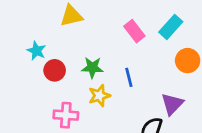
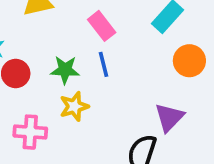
pink rectangle: (134, 31) -> (102, 26), moved
blue line: (129, 77) -> (103, 64), moved

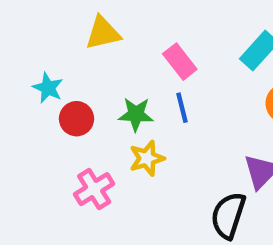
pink cross: (30, 132) -> (94, 189), turned -36

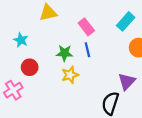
red circle: (77, 119) -> (30, 67), moved
pink cross: (94, 189) -> (13, 90), moved

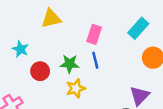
pink rectangle: (86, 27) -> (94, 34), turned 56
red circle: (30, 67) -> (40, 71), moved

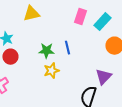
pink rectangle: (94, 34) -> (80, 17), moved
red circle: (40, 71) -> (10, 57), moved

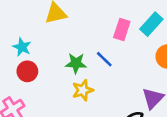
pink rectangle: (80, 17) -> (122, 30), moved
blue line: (67, 48) -> (104, 59), turned -32

